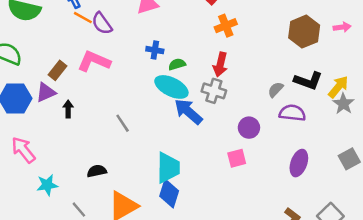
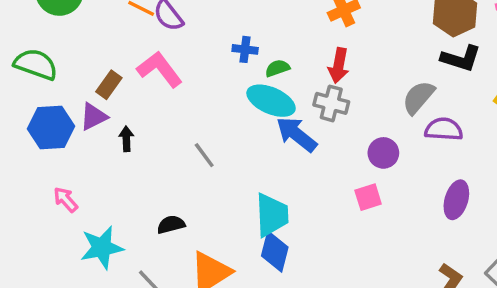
pink L-shape: (94, 61) -> (160, 69), turned 32
black L-shape: (308, 81) -> (461, 58), moved
gray semicircle: (276, 90) -> (418, 97), size x1.5
pink arrow: (23, 150) -> (66, 199), size x0.7
cyan star: (47, 185) -> (102, 248), size x1.4

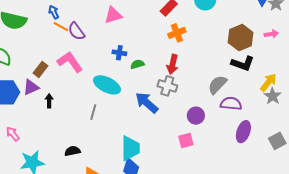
cyan ellipse: (271, 101) -> (107, 85), moved
gray line: (204, 155) -> (93, 112), turned 49
purple ellipse: (456, 200) -> (243, 132), moved

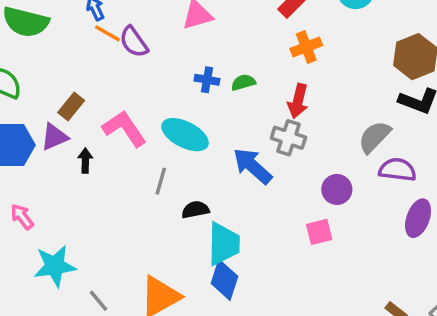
pink L-shape: (70, 62) -> (124, 129), moved
green semicircle: (137, 64) -> (243, 82), moved
black semicircle: (72, 151) -> (195, 210), moved

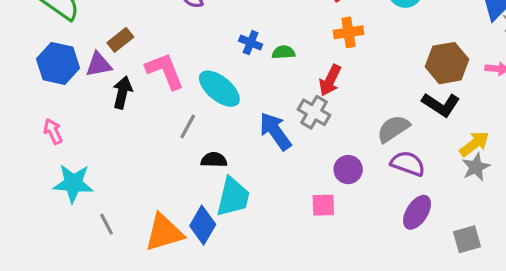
black arrow: (85, 161) -> (122, 92), size x1.4
blue diamond: (224, 280) -> (203, 225), moved

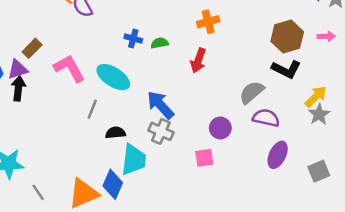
black arrow: (122, 92) -> (18, 88), moved
gray cross: (314, 112) -> (161, 131), moved

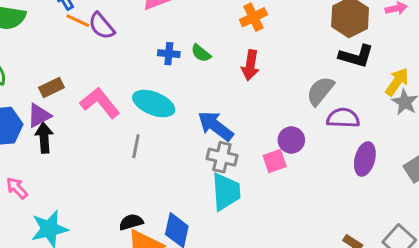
green semicircle: (160, 43) -> (201, 53), turned -120
brown rectangle: (32, 48) -> (52, 88), turned 30
black semicircle: (115, 133) -> (131, 222), moved
pink square: (204, 158) -> (275, 161), moved
cyan trapezoid: (134, 160) -> (226, 192), moved

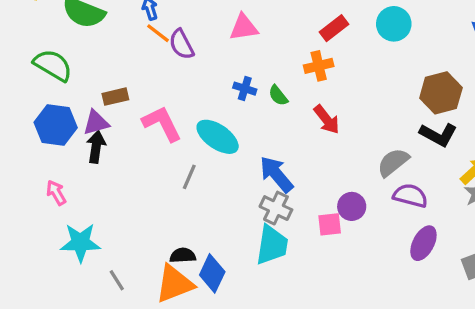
orange cross: (253, 17) -> (319, 66), moved
red arrow: (250, 65) -> (327, 119), turned -60
black semicircle: (131, 222) -> (183, 255), moved

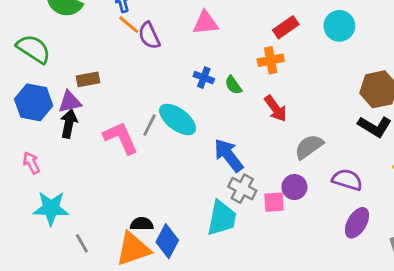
pink L-shape: (162, 124) -> (121, 138), moved
gray semicircle: (393, 162) -> (309, 147), moved
gray line: (189, 177) -> (150, 125), moved
gray cross: (276, 208) -> (242, 189), moved

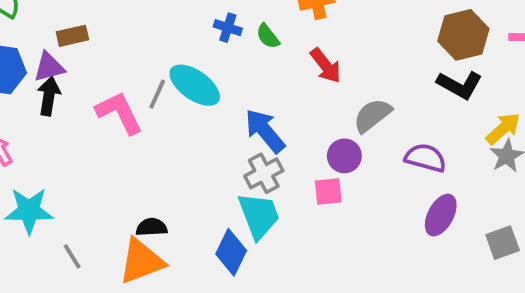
purple circle: (294, 187) -> (344, 156), moved
gray cross: (242, 189) -> (264, 173), moved, turned 36
cyan trapezoid: (222, 218) -> (259, 216), turned -30
blue diamond: (167, 241) -> (231, 252), moved

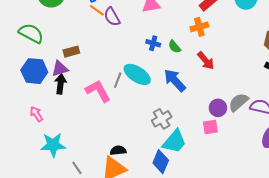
gray semicircle: (372, 115) -> (238, 102), moved
blue arrow: (265, 131) -> (175, 80), moved
gray cross: (264, 173) -> (162, 119), moved
cyan trapezoid: (259, 216) -> (174, 142), turned 64

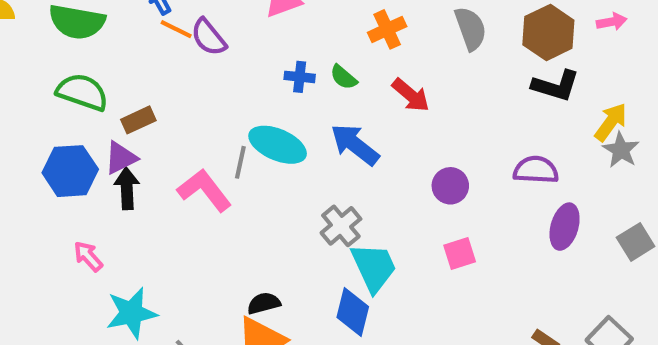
green semicircle: (31, 33) -> (82, 92), moved
gray semicircle: (238, 102) -> (471, 28), moved, turned 120
pink square: (210, 127) -> (460, 253), moved
cyan trapezoid: (174, 142) -> (374, 267), turned -56

